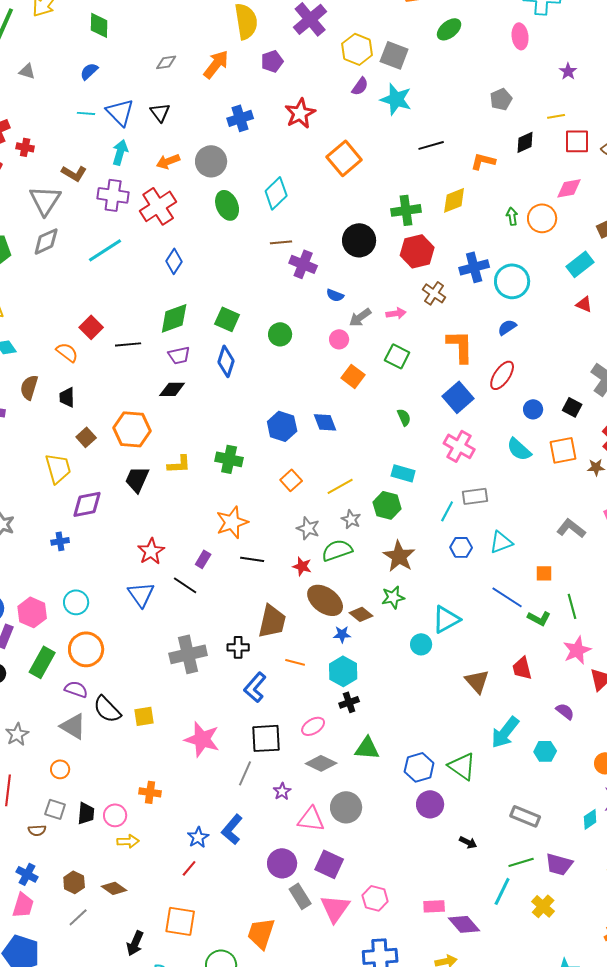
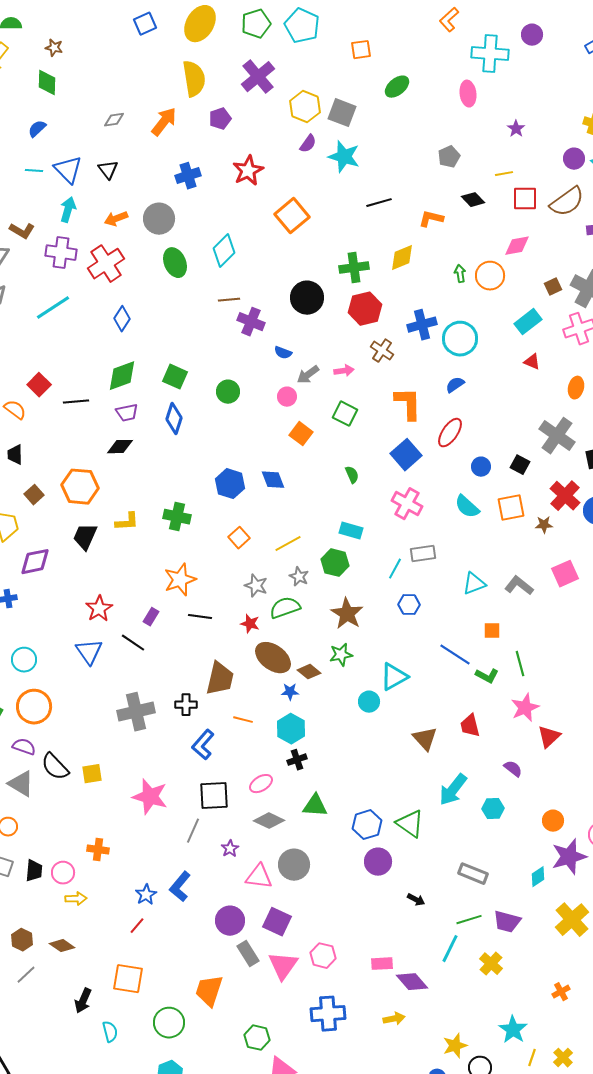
black diamond: (525, 142) -> (473, 200), turned 70
cyan triangle: (501, 542) -> (474, 584), moved

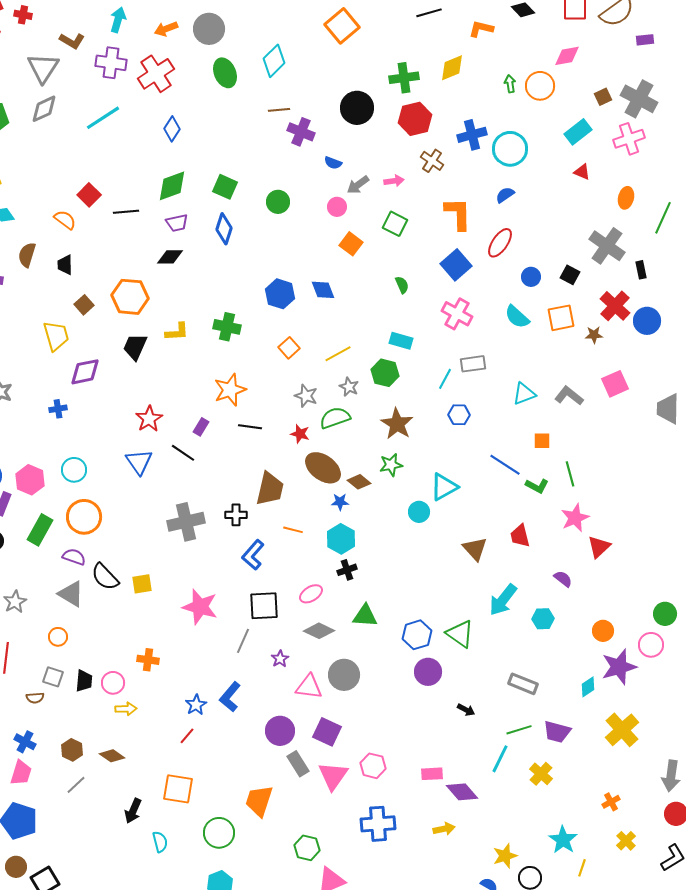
yellow cross: (563, 1058) -> (626, 841), moved

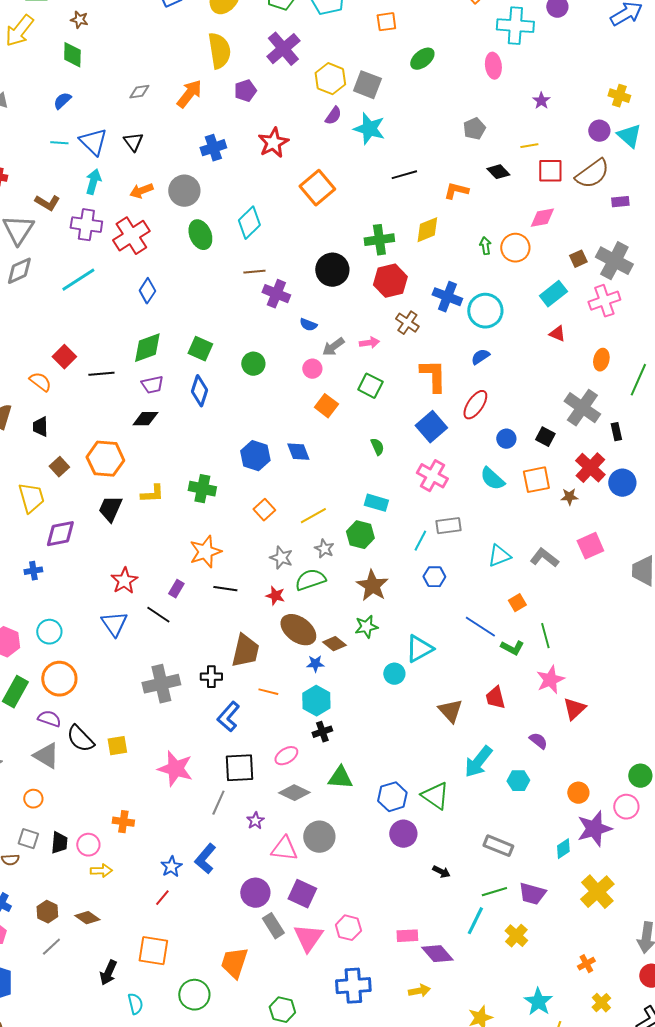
blue cross: (472, 135) -> (447, 297), turned 36
orange square: (542, 441) -> (517, 603), turned -30

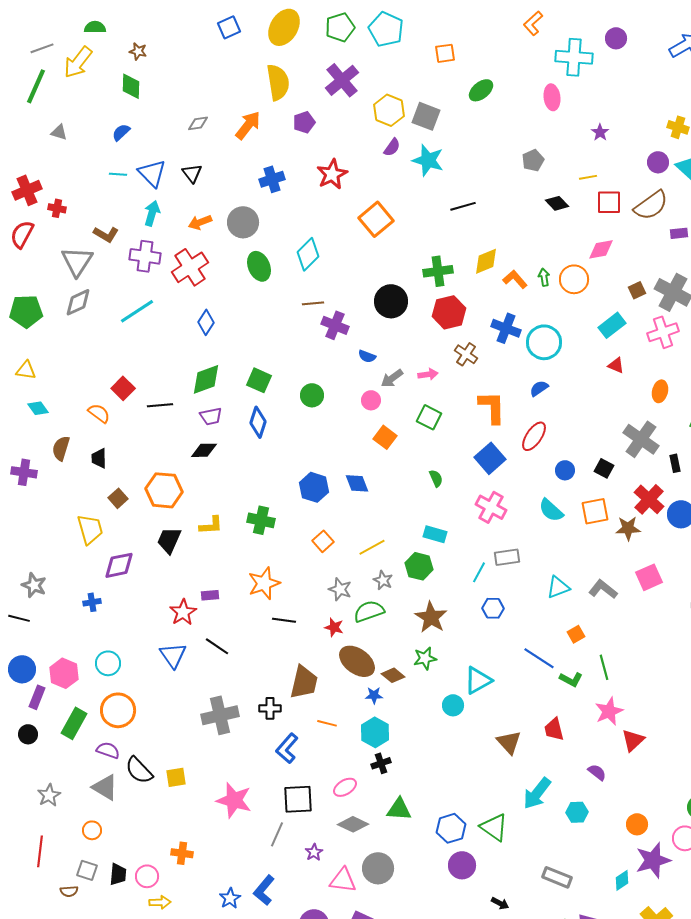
orange L-shape: (456, 191) -> (515, 279), moved, turned 35
brown star: (569, 497) -> (628, 528), size x1.4
purple rectangle: (176, 589) -> (210, 595), moved, turned 54

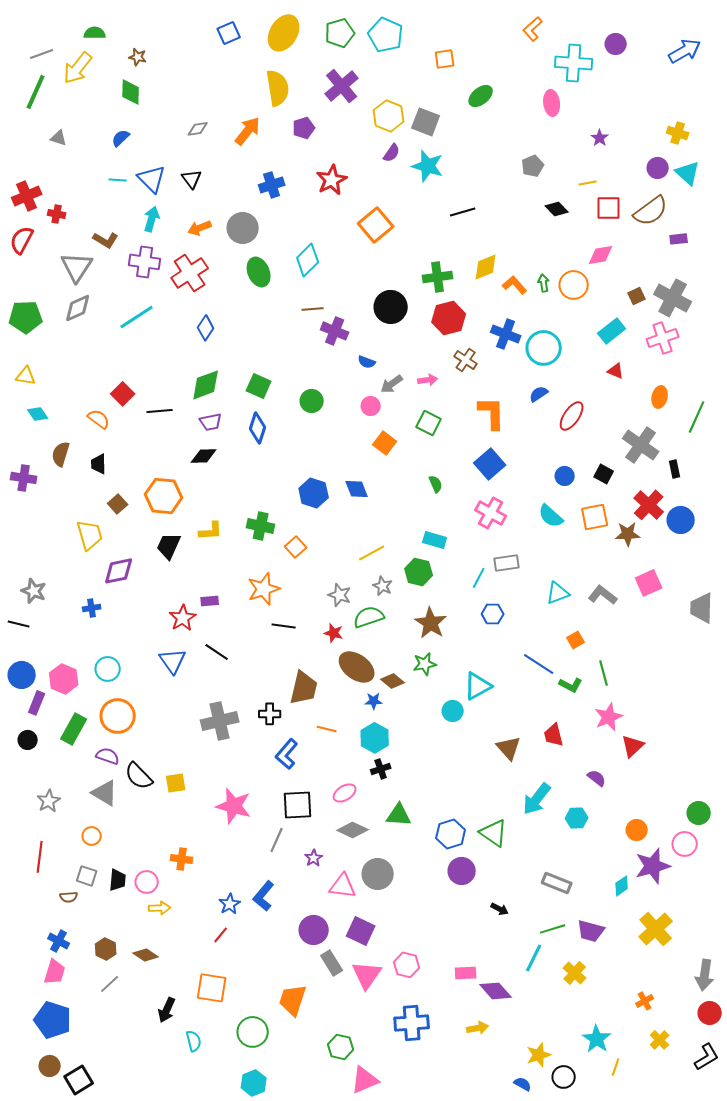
red ellipse: (534, 436) -> (572, 416), moved
orange square: (323, 541) -> (296, 547), moved

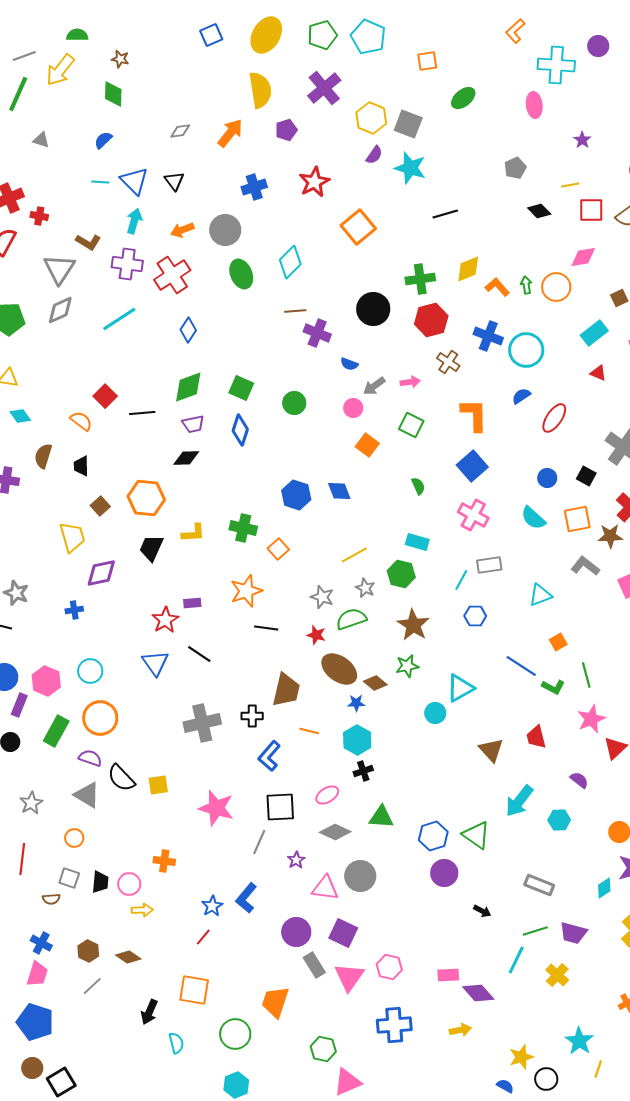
gray L-shape: (603, 595) -> (585, 566), moved

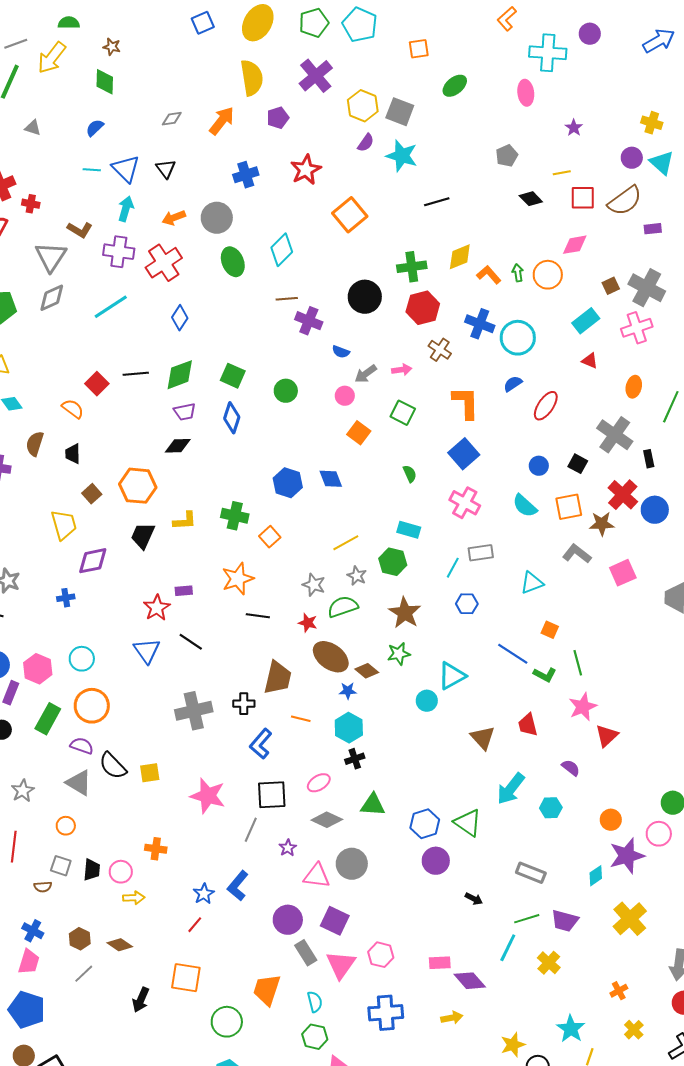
black line: (142, 413) -> (136, 374), moved
orange square: (558, 642) -> (550, 630), turned -36
cyan semicircle: (176, 1043) -> (315, 1002), moved

